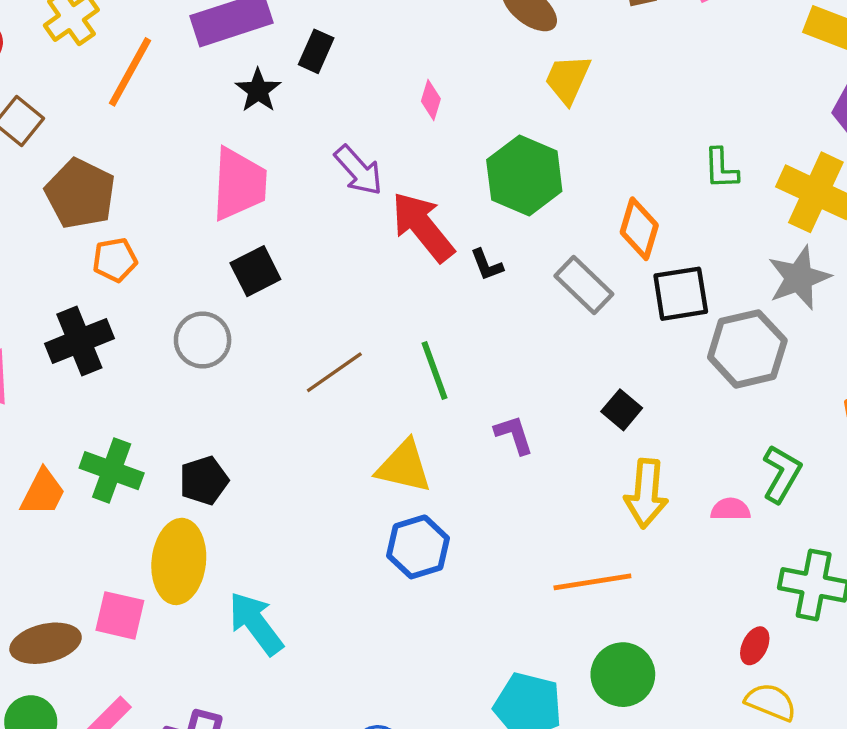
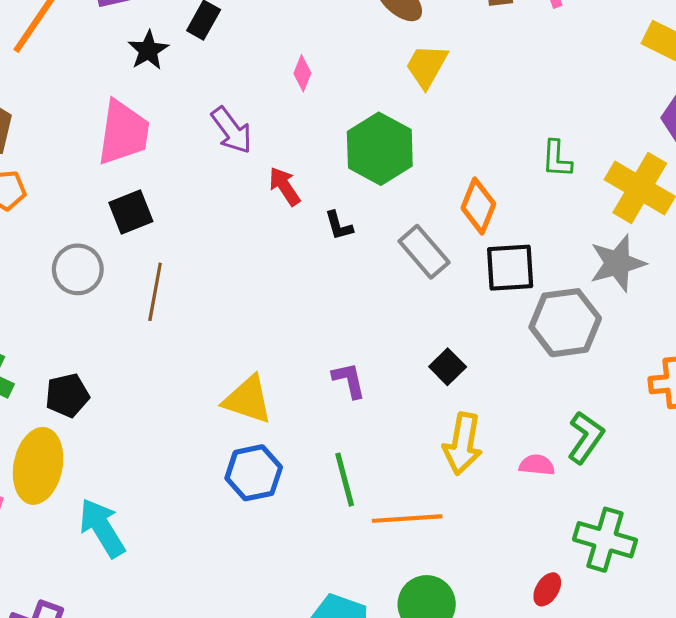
red arrow: (423, 227) -> (285, 186), size x0.6
green line: (434, 371) -> (345, 480), moved
brown line: (334, 372) -> (155, 292), moved, turned -50

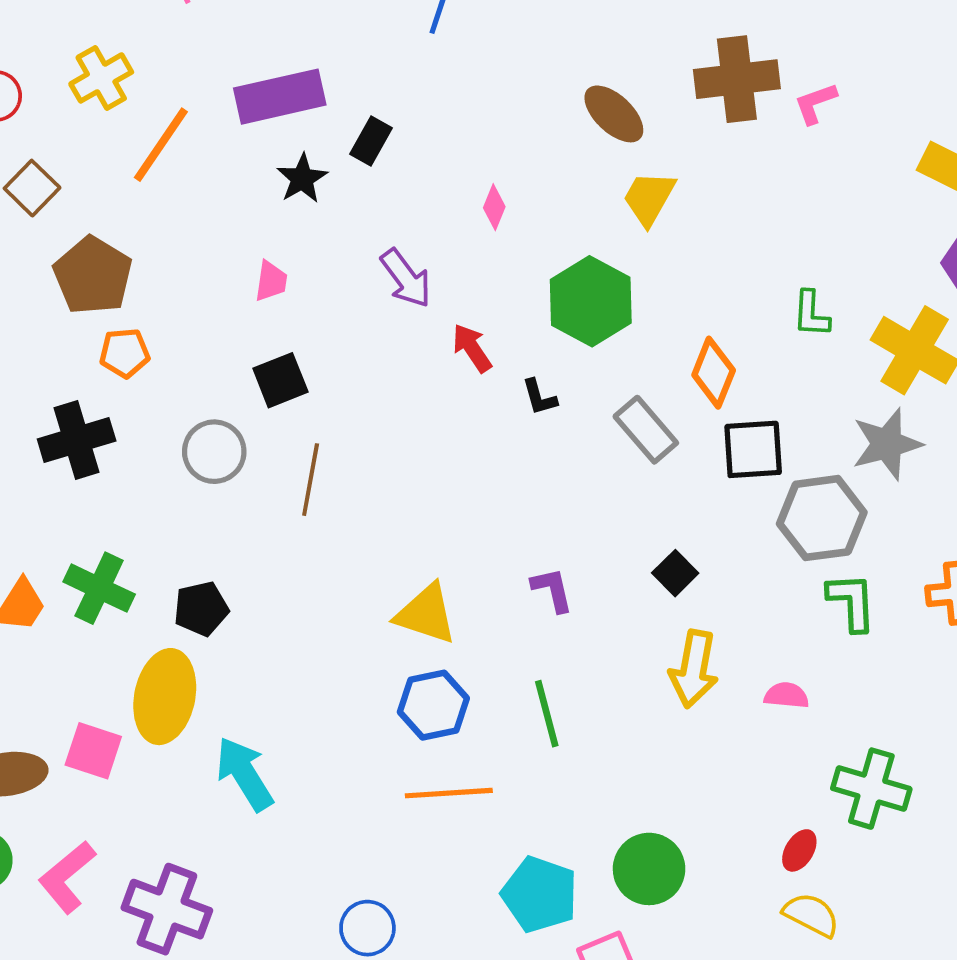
pink trapezoid: (123, 133) -> (271, 281), size x0.5
green L-shape: (586, 437) -> (852, 602), moved, turned -38
orange line: (407, 519) -> (449, 793), moved

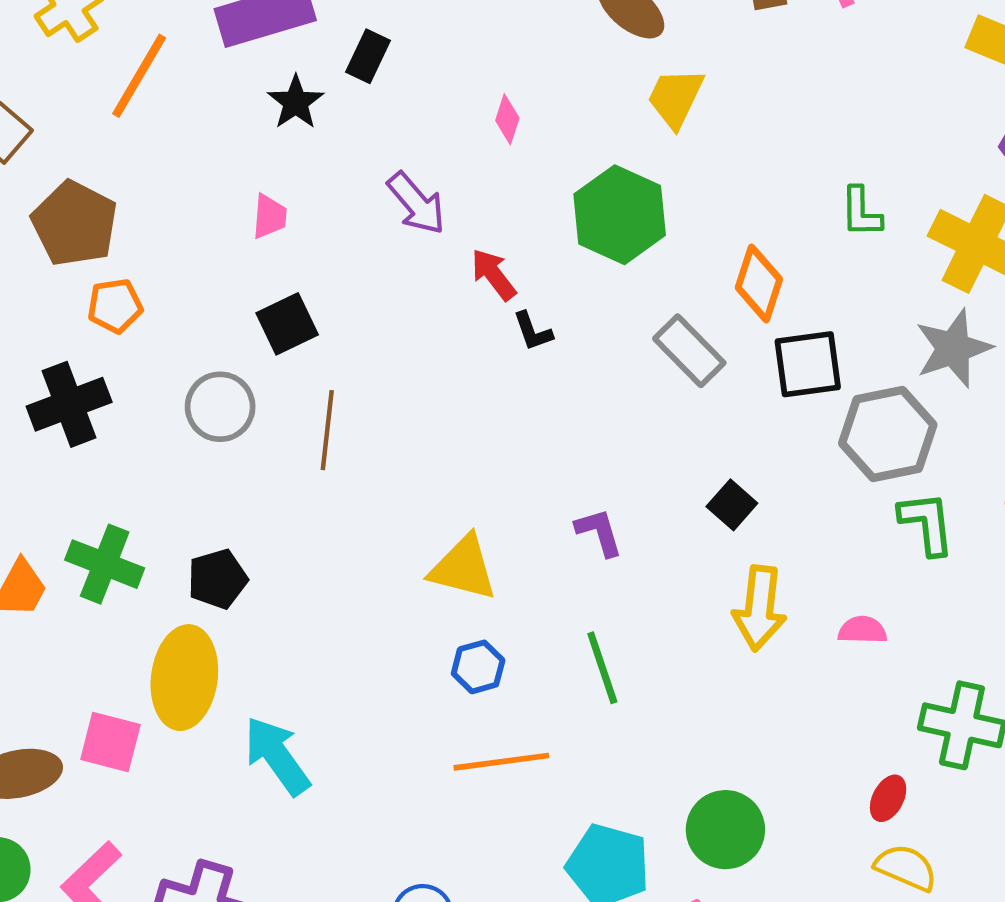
black L-shape: (539, 397) -> (533, 331), moved
blue hexagon: (433, 705) -> (478, 667), size x0.7

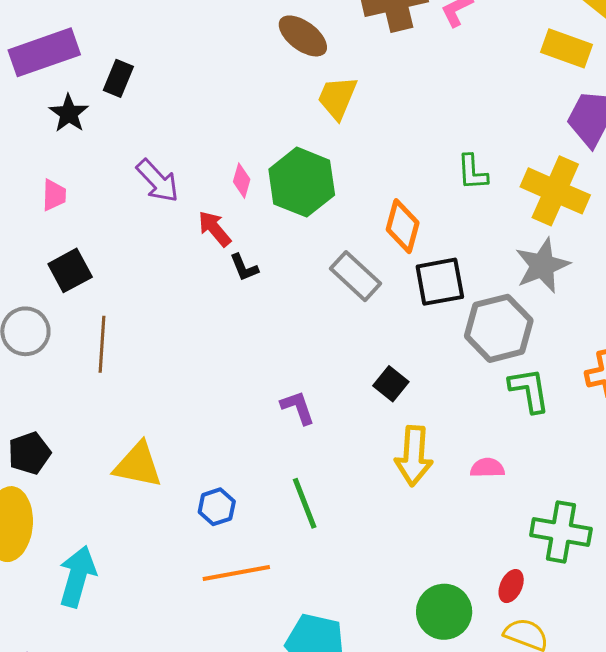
pink diamond: (507, 119) -> (242, 181), moved
yellow triangle: (463, 568) -> (138, 465), moved
cyan arrow: (277, 756) -> (77, 576), turned 54
green circle: (725, 830) -> (444, 612), moved

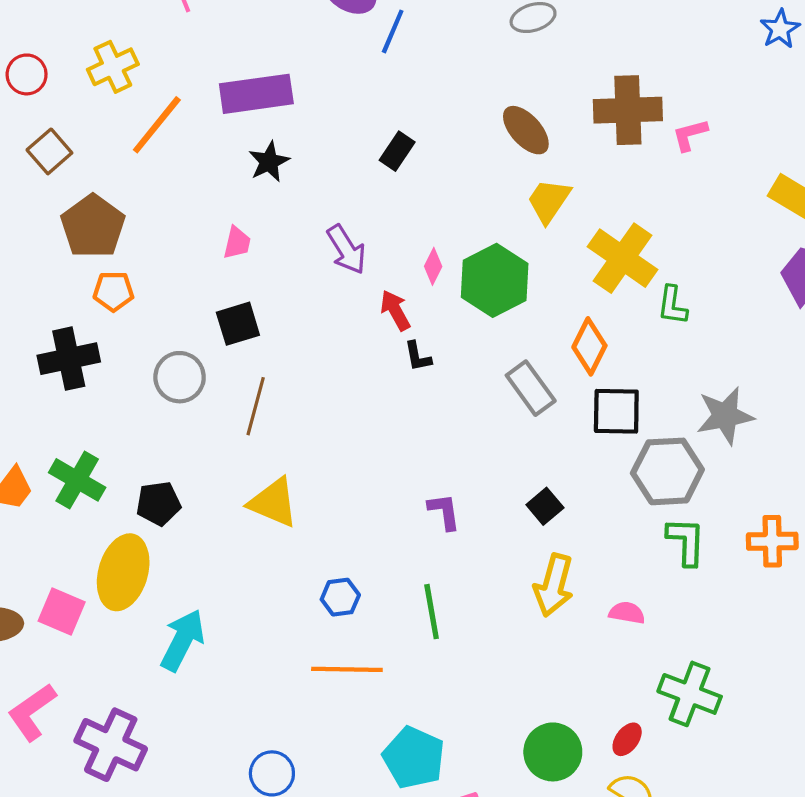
black rectangle: (118, 78) -> (397, 151), moved
yellow cross: (555, 191) -> (623, 258), moved
yellow triangle: (138, 465) -> (273, 503), moved

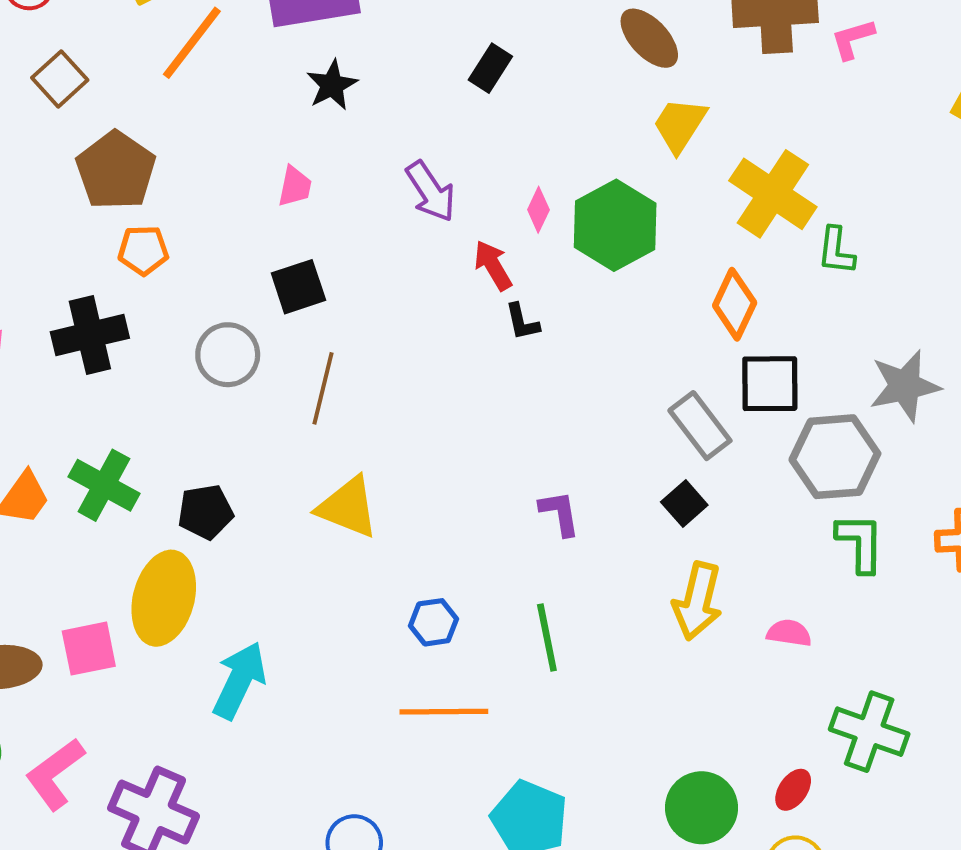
gray rectangle: (531, 388) -> (700, 426), moved
pink square: (62, 611) -> (89, 649), turned -33

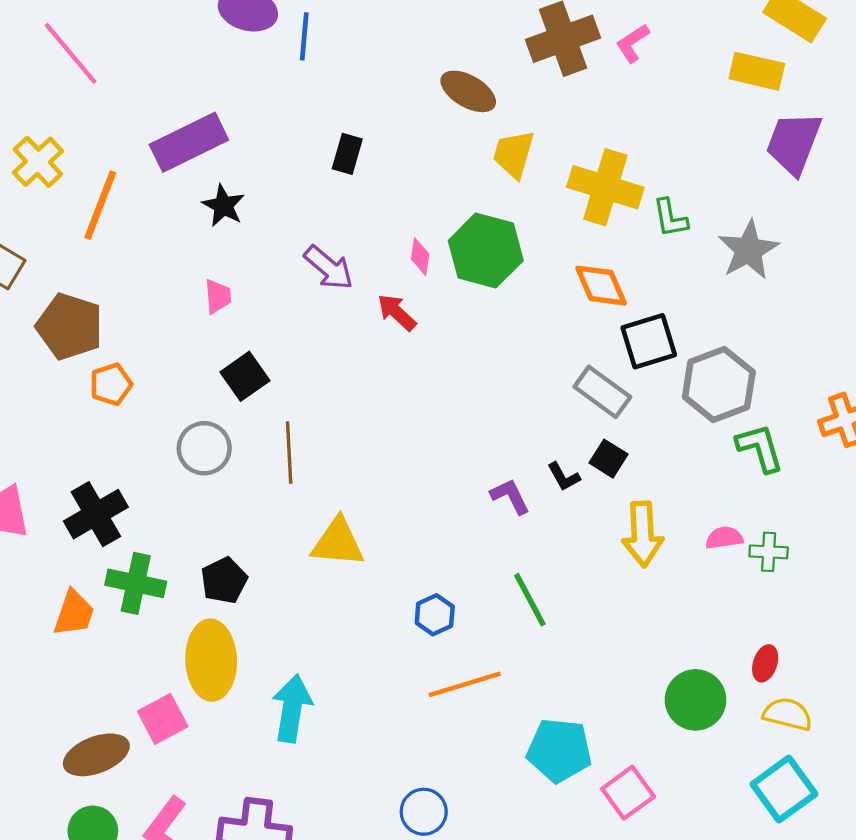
orange diamond: (735, 304) -> (601, 286), turned -32
black L-shape: (522, 322) -> (564, 477), moved
black cross: (90, 335) -> (96, 514), moved
gray star: (905, 386) -> (748, 250), moved
green cross: (869, 732) -> (769, 552), moved, size x0.6

